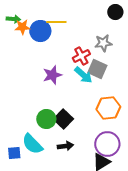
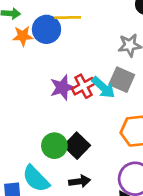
orange star: (22, 27) -> (23, 36), moved
red cross: (81, 56) -> (83, 86), moved

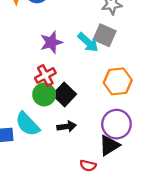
red cross: (83, 86) -> (45, 75), moved

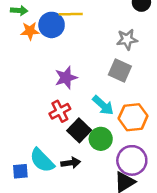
cyan arrow: (88, 42) -> (103, 105), moved
green circle: (44, 94) -> (101, 139), moved
black arrow: (67, 126) -> (71, 163), moved

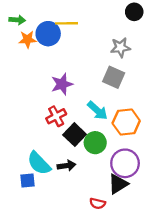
blue square: (20, 171) -> (27, 181), moved

